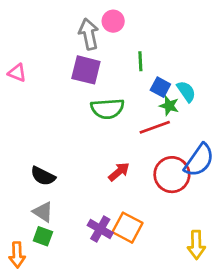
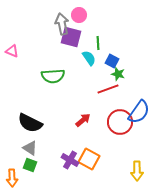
purple square: (86, 70) -> (71, 37), moved
cyan semicircle: (186, 91) -> (89, 58), moved
green semicircle: (107, 109) -> (53, 76), moved
black semicircle: (43, 176) -> (30, 123), size x1.4

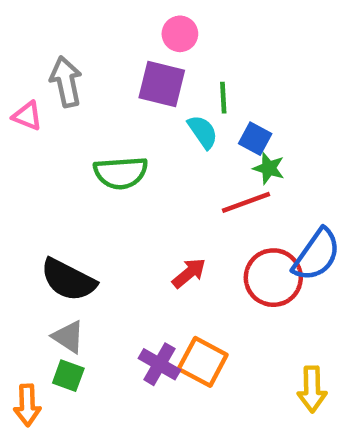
gray arrow: (62, 24) -> (66, 82), moved

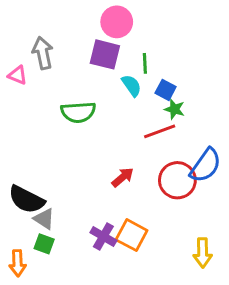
pink circle: (180, 34) -> (117, 22), size x1.4
black semicircle: (68, 280) -> (26, 199), moved

